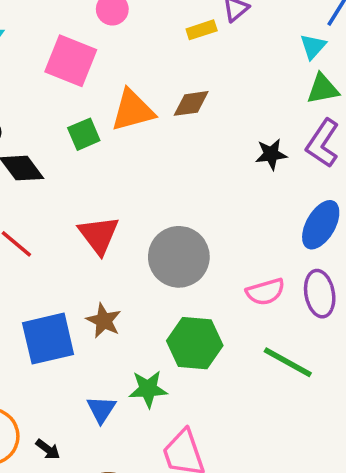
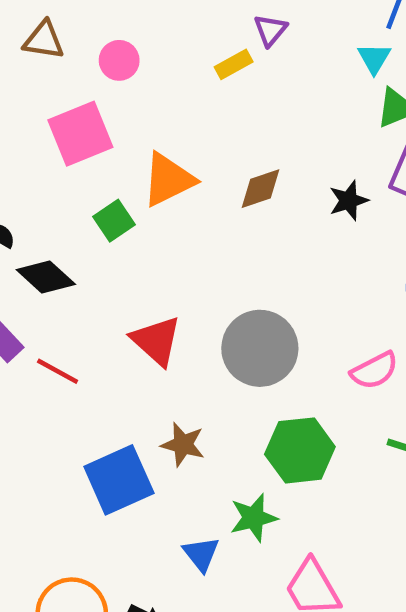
pink square: (71, 61) -> (80, 134), turned -33
brown diamond: (191, 103) -> (260, 189), moved

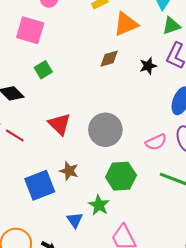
pink square: (80, 134) -> (30, 30), turned 36
orange triangle: (168, 180) -> (126, 24), moved
green star: (254, 518) -> (99, 205), turned -30

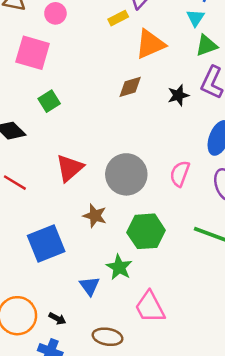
red triangle: (59, 124) -> (70, 168), turned 35
pink semicircle: (156, 142) -> (180, 174), moved, turned 135
brown star: (69, 171) -> (95, 216), moved

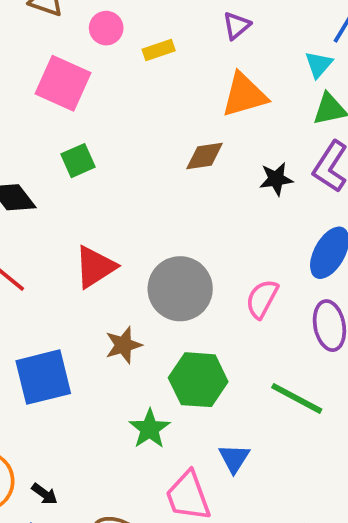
yellow rectangle: (118, 18) -> (159, 50), moved
brown star: (95, 216) -> (123, 345), turned 30
blue triangle: (90, 286) -> (234, 458), moved

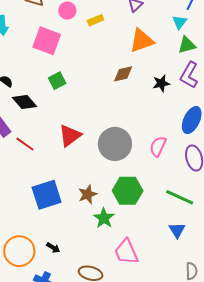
brown star: (123, 345) -> (88, 194), moved
blue triangle: (234, 458) -> (177, 230), moved
black arrow: (45, 494) -> (53, 248), moved

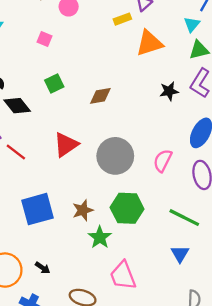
yellow rectangle: (95, 20) -> (122, 19), moved
pink square: (47, 41) -> (44, 39), size x0.5
brown diamond: (123, 74) -> (100, 96), moved

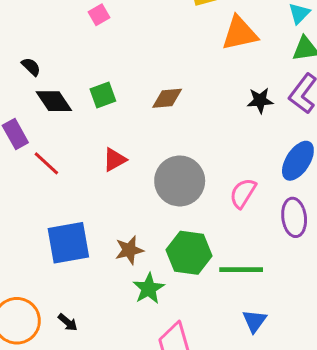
pink square: (44, 39) -> (99, 15), turned 32
green square: (54, 84) -> (103, 95), moved
red triangle: (66, 145) -> (115, 160), size x0.7
green line: (184, 218) -> (241, 270), moved, turned -32

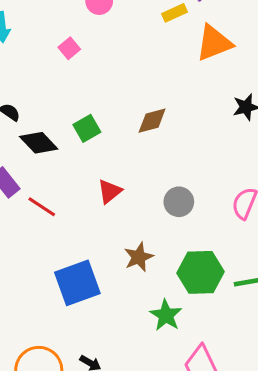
gray circle: (180, 181) -> (179, 202), size x0.6
brown star: (129, 250) -> (139, 257), moved

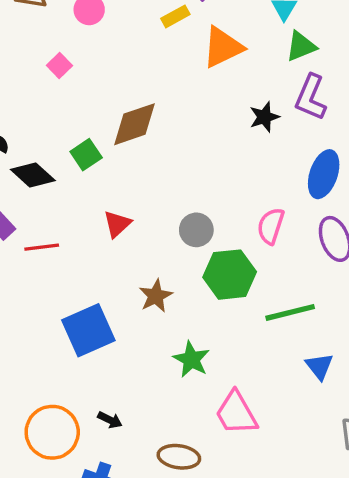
brown diamond: (152, 121) -> (135, 124), moved, size x1.4
red line: (42, 207) -> (42, 247), turned -36
green hexagon: (200, 272) -> (230, 275), moved

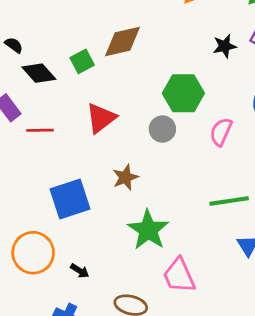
red triangle: (117, 224) -> (101, 118), size x1.4
green hexagon: (230, 275) -> (183, 93), moved
green star: (191, 359) -> (148, 230), size x1.4
orange circle: (52, 432) -> (33, 253), moved

